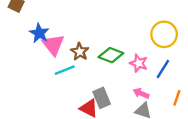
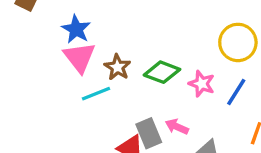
blue star: (39, 33) -> (76, 29), moved
pink arrow: (141, 93) -> (177, 127), moved

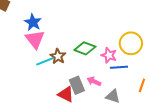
yellow circle: (238, 42) -> (131, 43), moved
brown star: (117, 67) -> (58, 56), moved
blue line: (236, 92) -> (119, 67), moved, turned 54

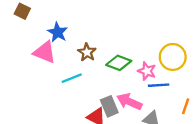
pink triangle: (35, 39) -> (45, 52), moved, turned -30
brown star: (58, 56) -> (87, 52), moved
pink arrow: (94, 81) -> (129, 102), size x1.5

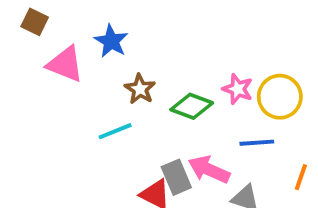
blue star: (58, 32) -> (111, 41), moved
pink triangle: (45, 52) -> (65, 64), moved
pink star: (147, 71) -> (238, 89), moved

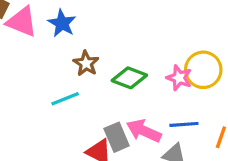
pink triangle: (65, 64) -> (22, 22), moved
pink star: (238, 89) -> (179, 78), moved
blue line: (257, 143) -> (184, 124), moved

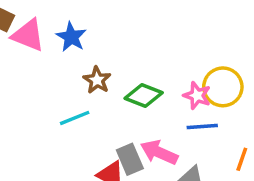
blue line: (184, 124) -> (202, 127), moved

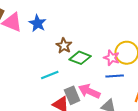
brown star: (97, 80) -> (64, 46), moved
cyan line: (75, 118) -> (50, 75), moved

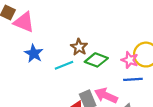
blue star: (38, 23) -> (34, 53), moved
cyan line: (50, 75) -> (64, 65), moved

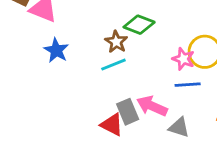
green diamond: (96, 60) -> (139, 25), moved
cyan line: (64, 65) -> (113, 65), moved

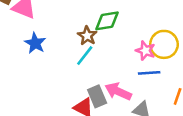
green diamond: (139, 25) -> (107, 21), turned -30
cyan line: (113, 65) -> (85, 56), turned -30

